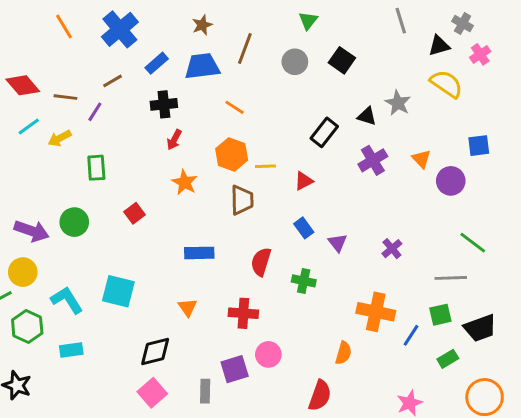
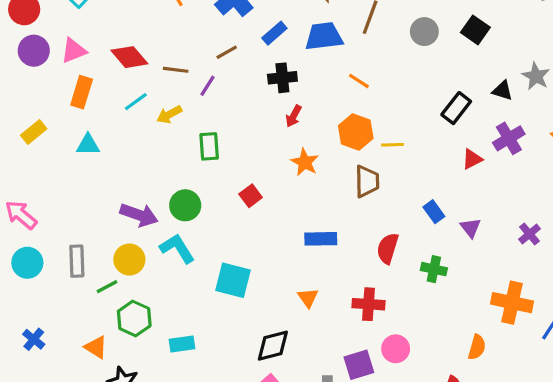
red triangle: (304, 181) -> (472, 159), moved
cyan L-shape: (67, 300) -> (177, 248), moved

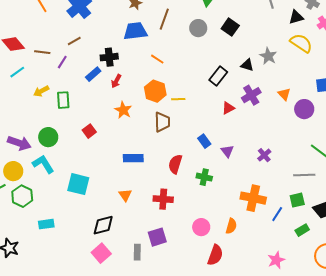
blue rectangle: (274, 33) -> (93, 74), moved
yellow arrow: (169, 114) -> (41, 91), moved
green hexagon: (134, 319) -> (22, 196), moved
pink circle: (396, 349) -> (201, 227), moved

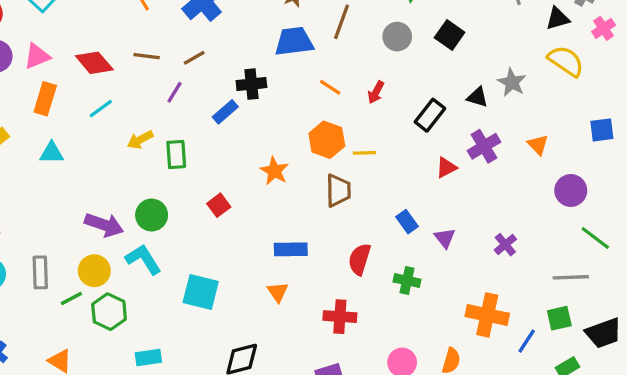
brown line: (42, 52) -> (147, 56), moved
red arrow: (116, 81) -> (376, 92), moved
purple circle: (304, 109) -> (571, 190), moved
orange triangle: (125, 195) -> (278, 292), moved

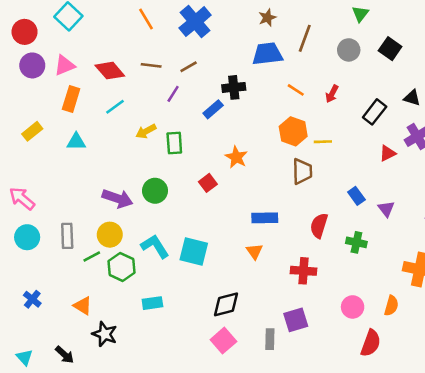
orange star: (274, 171) -> (236, 157), moved
cyan L-shape: (143, 259) -> (155, 246), moved

